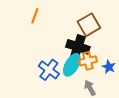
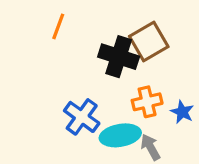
black cross: (78, 47) -> (119, 57), moved
cyan ellipse: (72, 65) -> (120, 135), moved, turned 50

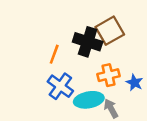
orange line: (58, 26) -> (54, 54), moved

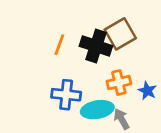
orange line: (54, 54) -> (59, 45), moved
blue cross: (60, 86) -> (66, 95), turned -30

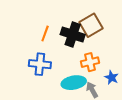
blue star: (147, 91) -> (112, 77), moved
blue cross: (66, 95) -> (40, 64), moved

